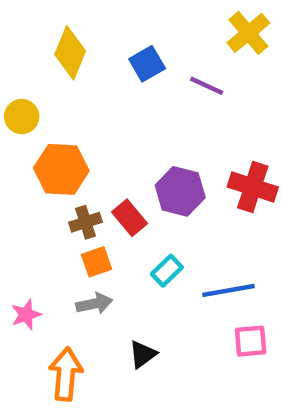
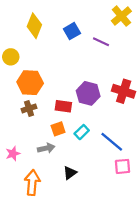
red rectangle: (130, 218) -> (63, 106), turned -42
brown cross: (85, 222) -> (29, 108), moved
orange square: (96, 262) -> (58, 129), moved
blue line: (229, 290) -> (112, 142), turned 50

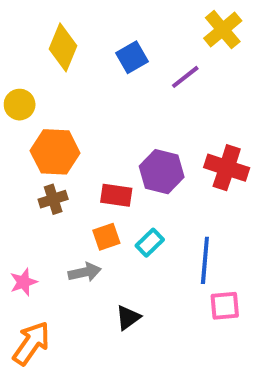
purple line: (101, 42) -> (185, 77), turned -63
blue line: (112, 142) -> (205, 260), turned 55
orange arrow: (32, 183) -> (31, 343), moved, turned 30

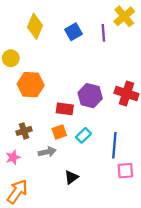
purple line: (185, 77) -> (103, 33), moved, turned -56
brown cross: (53, 199) -> (24, 131), moved

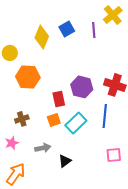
yellow diamond: (35, 26) -> (42, 37), moved
red rectangle: (65, 109) -> (59, 99), turned 70
cyan rectangle: (83, 135) -> (76, 123), size x1.5
blue line: (114, 145) -> (105, 116), moved
gray arrow: (47, 152) -> (43, 148), moved

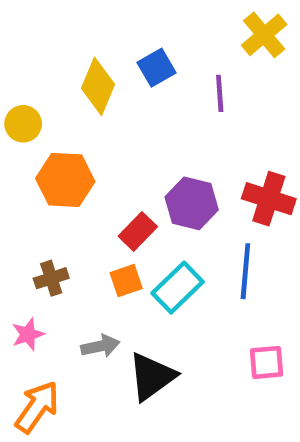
purple line: (94, 30) -> (220, 93), moved
red rectangle: (59, 99) -> (138, 231), turned 56
black triangle: (65, 161) -> (152, 376), size x1.6

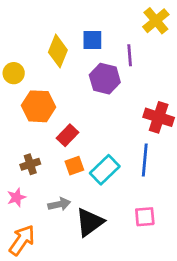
blue square: (157, 68) -> (92, 40), turned 30
purple hexagon: (192, 203) -> (105, 79), moved
red rectangle: (138, 231) -> (67, 135), moved
pink square: (266, 362) -> (145, 217), moved

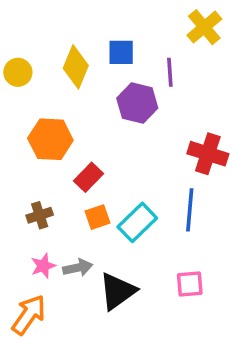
yellow circle: (14, 73) -> (18, 72), moved
pink star: (16, 197) -> (43, 266), moved

